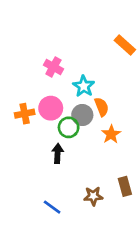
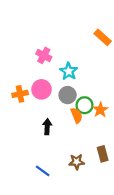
orange semicircle: (102, 107) -> (77, 115), moved
green circle: (69, 127) -> (85, 105), moved
orange star: (111, 134) -> (100, 110), moved

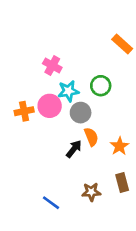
cyan star: (69, 71) -> (68, 91), moved, turned 30
green circle: (85, 105) -> (101, 86), moved
orange star: (100, 110) -> (120, 146), moved
black arrow: (47, 127) -> (74, 149), moved, turned 35

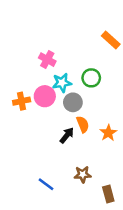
brown rectangle: (122, 182) -> (108, 194), moved

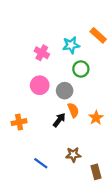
cyan star: (62, 83) -> (71, 45), moved
orange cross: (22, 101) -> (19, 122), moved

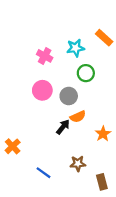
orange semicircle: (73, 110) -> (78, 117), turned 88
orange star: (96, 118) -> (103, 134), moved
orange cross: (19, 122) -> (13, 146), moved, turned -32

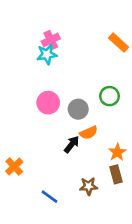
cyan star: (76, 48) -> (47, 54), moved
pink cross: (45, 56) -> (51, 40), moved, turned 35
green circle: (86, 73) -> (109, 96), moved
brown rectangle: (102, 182) -> (116, 174), moved

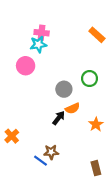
pink cross: (51, 40) -> (42, 33), turned 32
pink circle: (48, 103) -> (26, 66), moved
brown rectangle: (116, 174) -> (96, 168), moved
brown star: (89, 186) -> (51, 152), moved

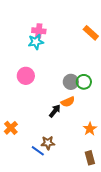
pink circle: (26, 66) -> (26, 76), moved
green circle: (90, 79) -> (84, 82), moved
gray circle: (64, 89) -> (71, 82), moved
orange star: (96, 124) -> (90, 129), moved

